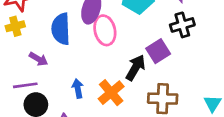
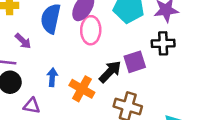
orange cross: (111, 93) -> (82, 89), turned -35

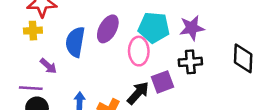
pink ellipse: (91, 30) -> (139, 51), moved

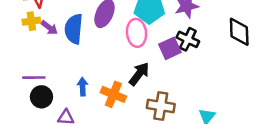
black cross: (190, 62) -> (188, 39), turned 35
purple arrow: (48, 66) -> (49, 28), moved
purple square: (162, 82) -> (170, 48), moved

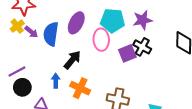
yellow cross: (31, 21) -> (17, 26), turned -32
black arrow: (139, 74) -> (72, 60), moved
purple line: (34, 78) -> (17, 72), turned -30

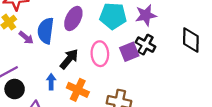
purple arrow: (31, 32) -> (26, 38), moved
pink ellipse: (101, 40) -> (100, 54), moved

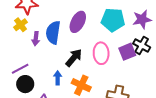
purple arrow: (26, 38) -> (36, 39), turned 56

